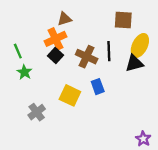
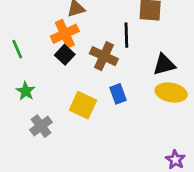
yellow ellipse: (140, 46) -> (171, 93), moved, turned 75
black line: (109, 51) -> (126, 35), moved
green star: (24, 72) -> (26, 91), moved

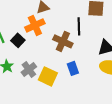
black square: (65, 55) -> (18, 40), moved
gray cross: (41, 126) -> (29, 69), moved

